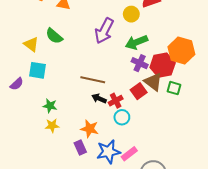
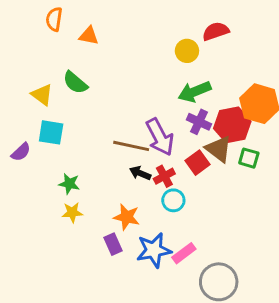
purple arrow: (104, 31) -> (160, 137), moved, turned -55

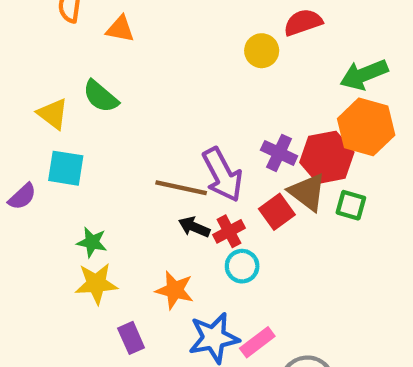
green arrow: (195, 92) -> (364, 75), moved
yellow star: (72, 212) -> (96, 284), size x1.4
purple rectangle: (113, 244) -> (131, 338), moved

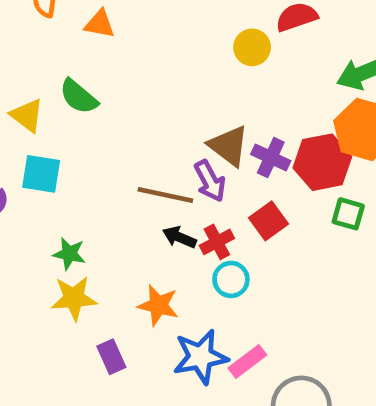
purple arrow: (222, 175) -> (210, 181), size x0.7
brown triangle: (307, 192) -> (229, 146), moved

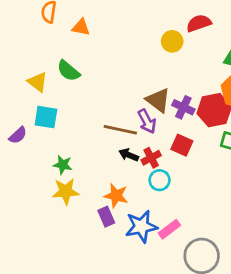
red square: (268, 221) -> (182, 145), turned -30
purple rectangle: (111, 357) -> (106, 217), moved

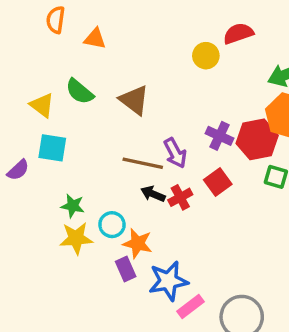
brown triangle: (158, 100) -> (134, 100), moved
red square: (182, 145) -> (218, 182), turned 30
cyan circle: (160, 180) -> (112, 225), moved
pink rectangle: (169, 229) -> (191, 307), moved

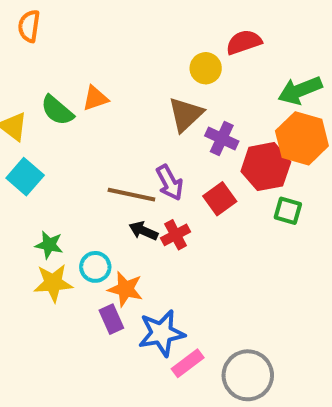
orange triangle: (95, 39) -> (95, 98), moved, turned -30
brown triangle: (134, 100) -> (186, 114), moved, turned 40
purple cross: (220, 136) -> (222, 138), moved
cyan square: (52, 148) -> (25, 177), turned 32
red square: (218, 182) -> (220, 199), moved

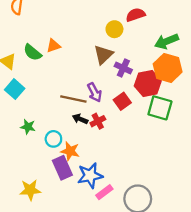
green square: (288, 211) -> (160, 108), size x1.6
yellow star: (53, 283) -> (30, 190), moved
purple rectangle: (111, 319) -> (62, 168), size x1.5

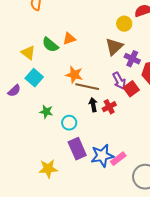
purple arrow: (94, 92) -> (119, 81), moved
black arrow: (80, 119) -> (93, 105), turned 56
orange star: (70, 151) -> (74, 75), moved
pink rectangle: (104, 192) -> (118, 159), moved

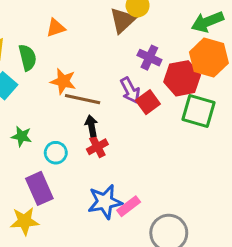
green semicircle: (50, 45) -> (27, 58), moved, turned -144
brown triangle: (114, 47) -> (123, 20), moved
red cross: (109, 107) -> (97, 147), moved
purple rectangle: (77, 149) -> (39, 188), moved

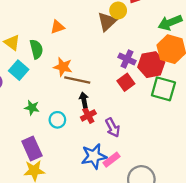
purple cross: (149, 58) -> (127, 59), moved
purple arrow: (130, 90) -> (113, 128), moved
purple rectangle: (39, 188) -> (32, 149), moved

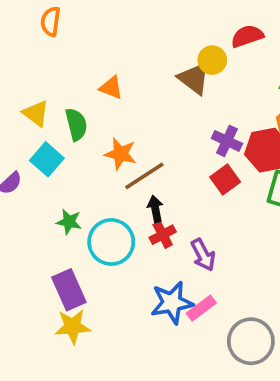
brown triangle: (107, 22) -> (194, 78), turned -40
orange triangle: (57, 27) -> (111, 88), turned 40
brown line: (77, 80) -> (144, 176), turned -45
cyan circle: (57, 120) -> (111, 242), size x1.6

